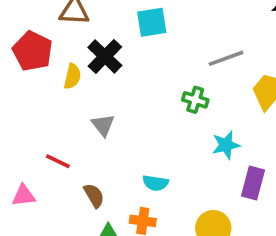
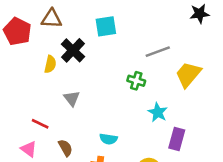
red pentagon: (33, 51) -> (17, 31), moved
cyan star: (226, 145) -> (158, 112), turned -30
pink triangle: (24, 196) -> (29, 149), moved, turned 42

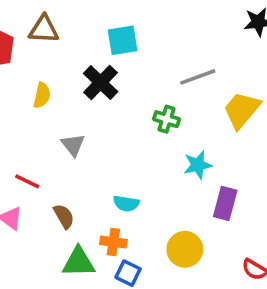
black cross: (73, 50) -> (101, 82), moved
cyan star: (158, 112) -> (198, 165), turned 30

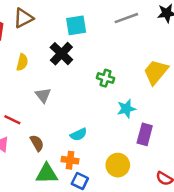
brown triangle: (44, 29) -> (23, 18), turned -30
gray line: (198, 77) -> (126, 18), moved
cyan semicircle: (126, 203) -> (79, 134), turned -35

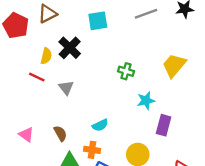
black cross: (61, 54) -> (70, 48), moved
red line: (12, 120) -> (37, 77), moved

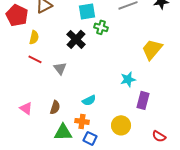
black cross: (70, 48) -> (76, 39), moved
yellow semicircle: (46, 56) -> (34, 37), moved
green cross: (126, 71) -> (101, 27), moved
brown semicircle: (60, 133) -> (55, 107), turned 48

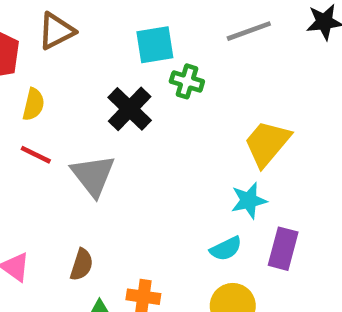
yellow trapezoid: (152, 49) -> (267, 143), moved
gray triangle: (60, 68) -> (93, 175), size x1.5
cyan semicircle: (89, 100) -> (226, 249), moved

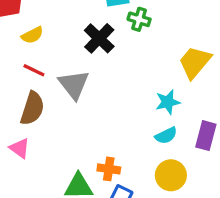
yellow semicircle: (33, 104) -> (32, 35), turned 50
cyan star: (249, 201) -> (168, 102), moved
brown semicircle: (82, 265) -> (32, 108), moved, size x1.5

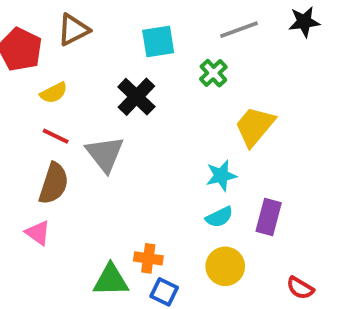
green cross: (139, 19) -> (213, 73), moved, turned 30

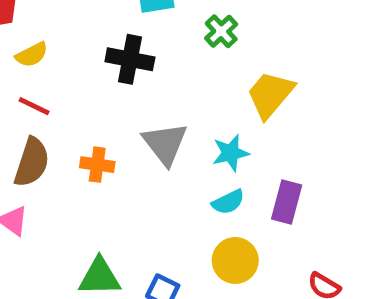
black cross: (136, 97) -> (130, 59), turned -33
gray triangle: (105, 154) -> (165, 144), moved
orange cross: (148, 258) -> (97, 165), moved

